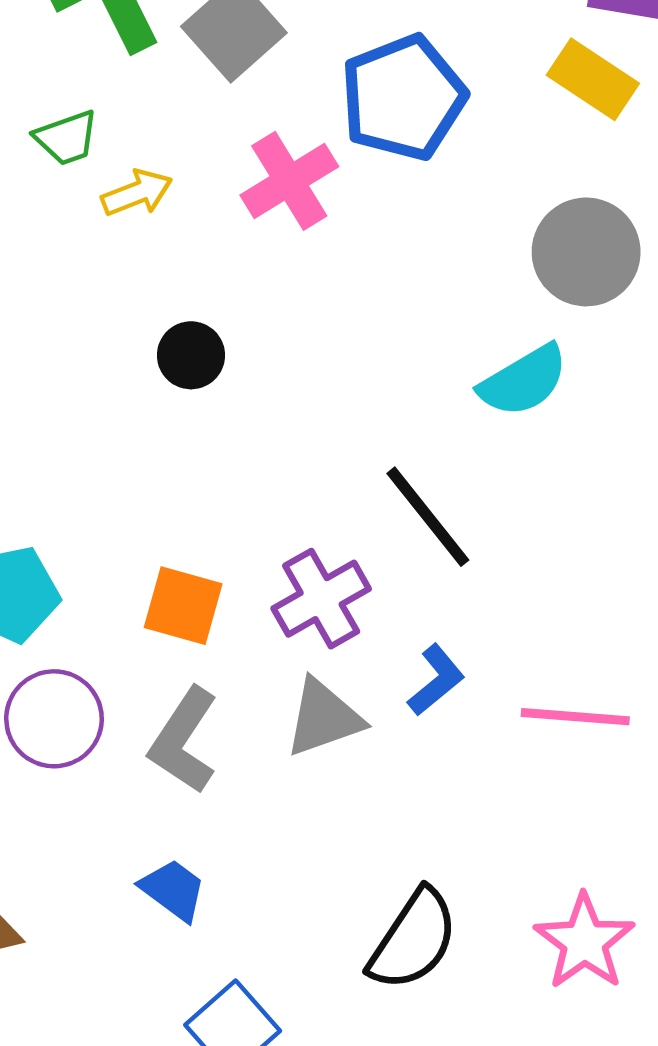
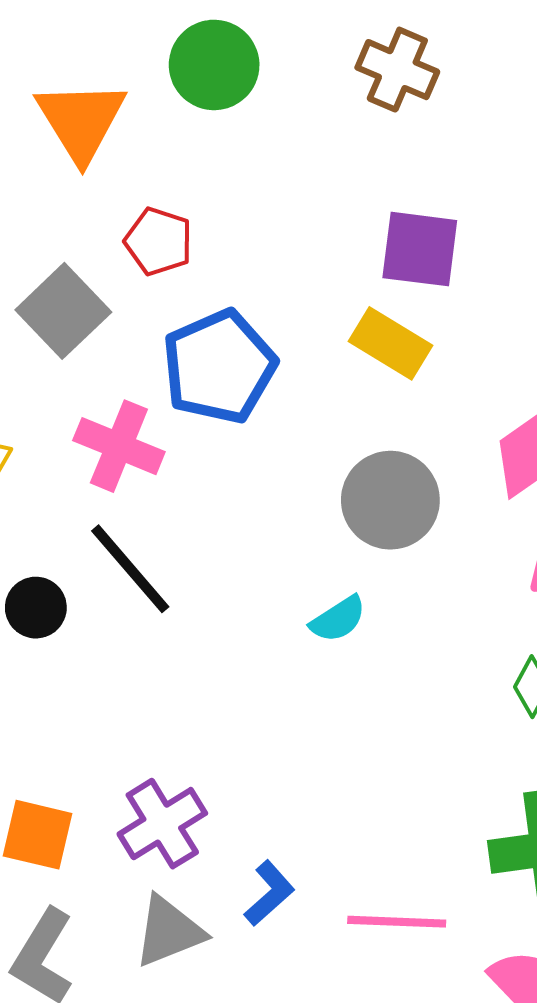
pink cross: (289, 181) -> (119, 446), turned -34
cyan semicircle: (523, 381) -> (338, 619), size x0.7
black line: (428, 517) -> (130, 569), moved

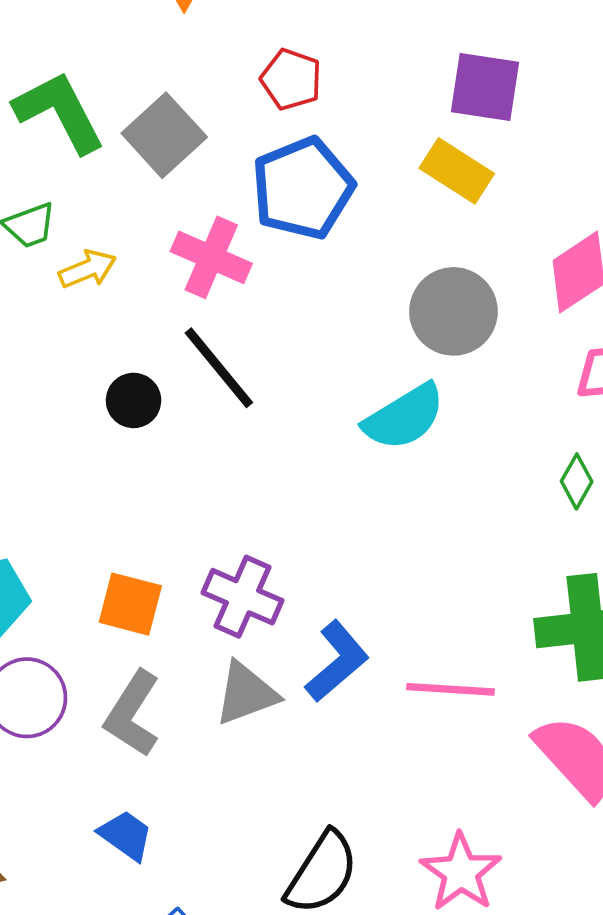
red pentagon: (159, 241) -> (291, 79), moved
cyan semicircle: (338, 619) -> (404, 417), size x1.6
purple cross: (162, 824) -> (242, 597), turned -36
blue L-shape: (269, 893) -> (337, 661), size x1.4

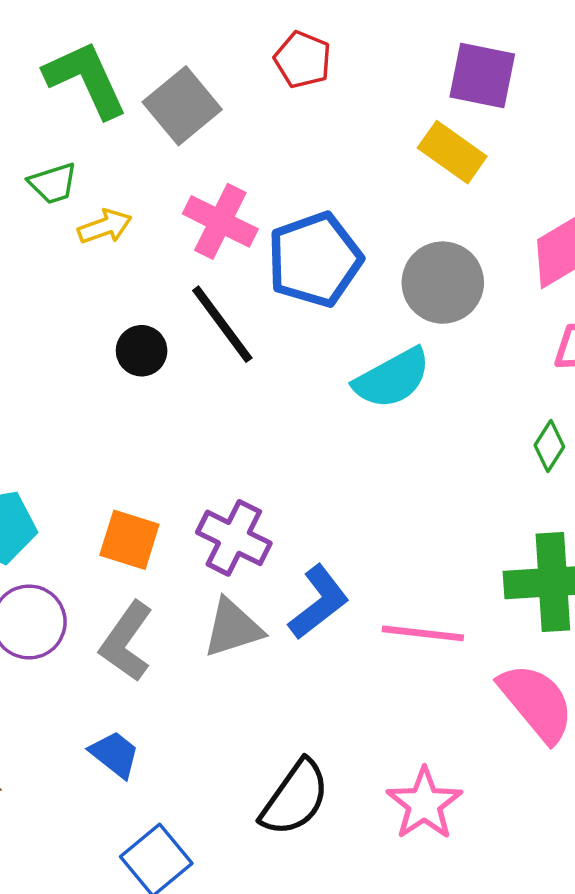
blue pentagon: (303, 188) -> (315, 260), moved

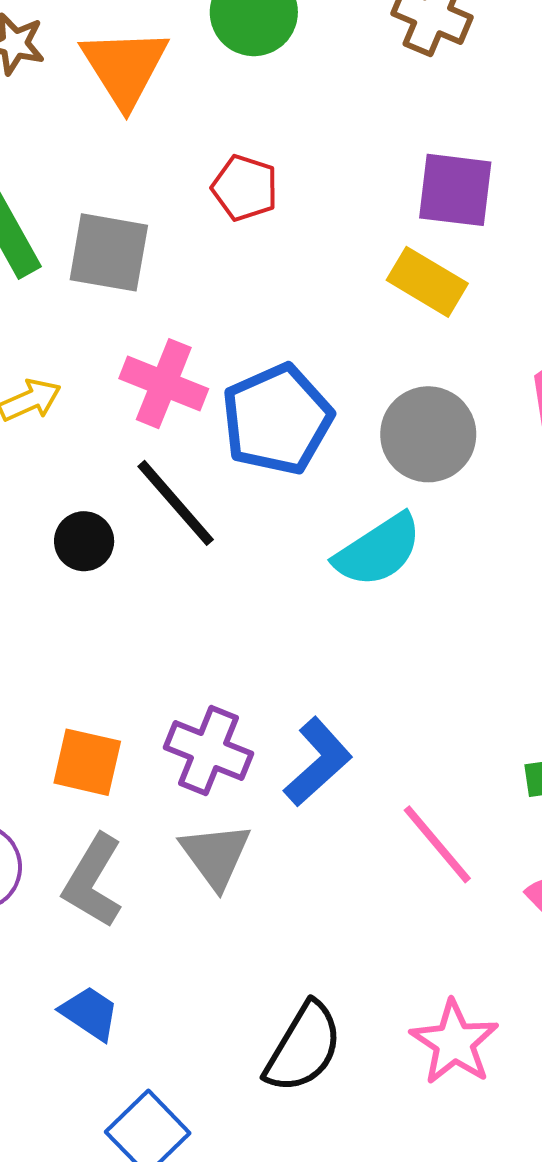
gray square: (182, 106) -> (109, 252), turned -36
blue L-shape: (319, 602) -> (318, 762), moved
gray triangle: (233, 628) -> (216, 855), turned -44
pink line: (423, 633) -> (437, 844), turned 48

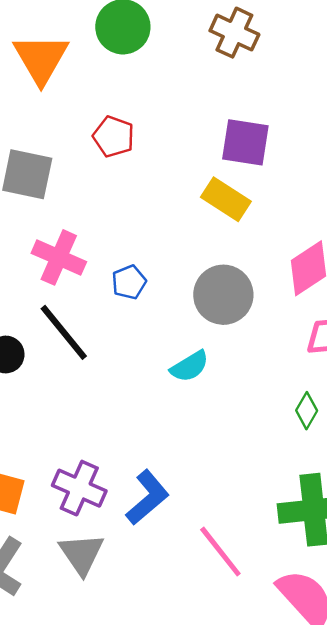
blue pentagon: (277, 419) -> (129, 282), size x0.5
cyan semicircle: (378, 550) -> (190, 366), size x0.7

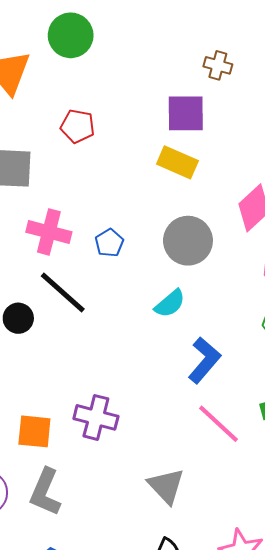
brown cross: (234, 33) -> (218, 65), moved, size x0.7
blue L-shape: (147, 497) -> (204, 360), moved
pink line: (220, 552) -> (218, 424), moved
gray triangle: (81, 554) -> (166, 486), moved

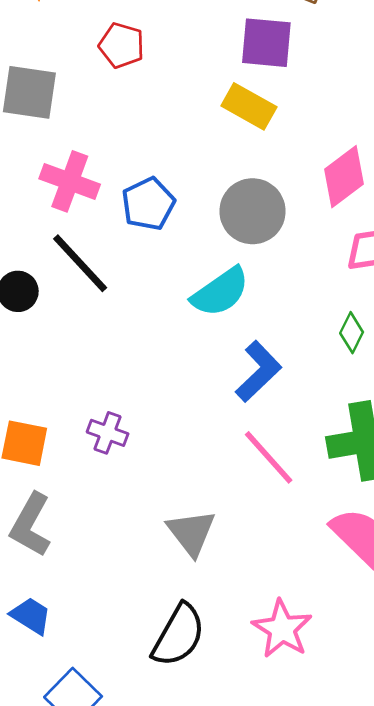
blue pentagon: (109, 243) -> (148, 204), size x1.4
cyan semicircle: (170, 304) -> (220, 292), size x1.4
purple cross: (96, 417) -> (108, 433), size x0.7

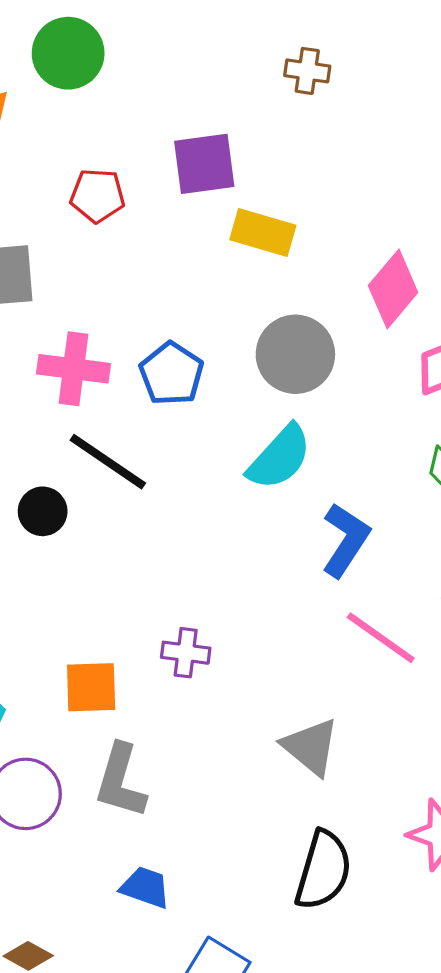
purple square: (266, 43) -> (204, 164), moved

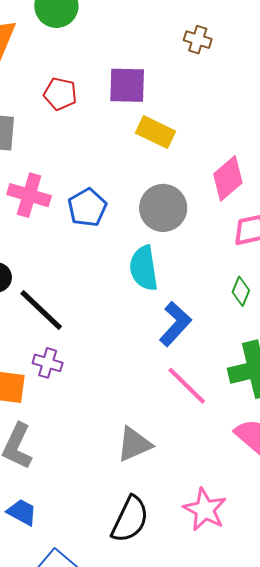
cyan semicircle: (280, 457) -> (144, 268), turned 120
black line: (108, 462) -> (41, 310), moved
purple cross: (186, 653) -> (48, 363), moved
gray triangle: (311, 747) -> (134, 444), turned 48

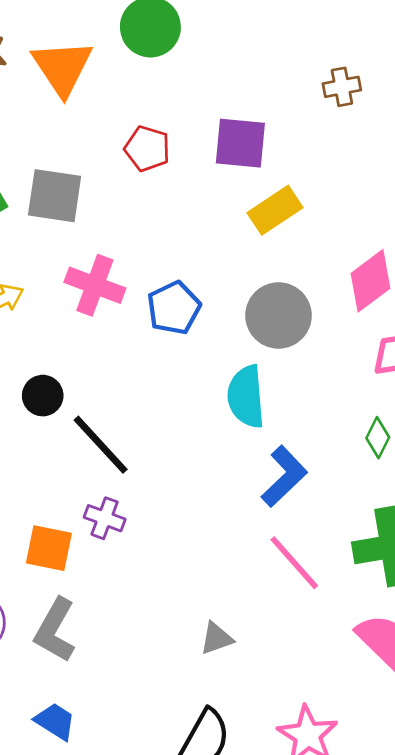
brown cross: (198, 40) -> (342, 87), turned -32
yellow rectangle: (156, 132) -> (275, 210), turned -63
gray triangle: (134, 444) -> (216, 638), size x0.7

